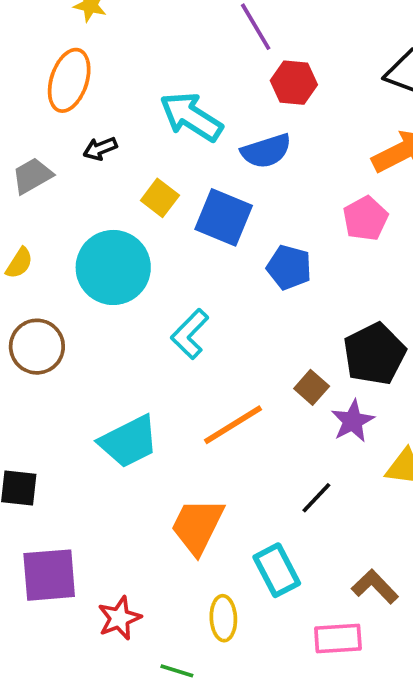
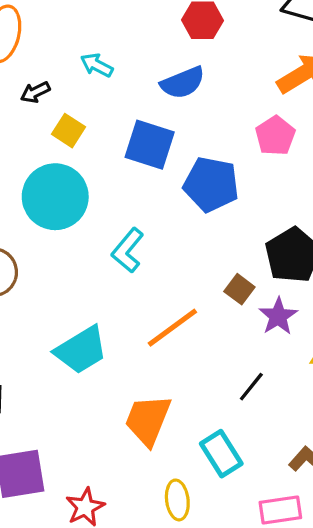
cyan arrow: (191, 117) -> (97, 65), moved, size x0.6
yellow square: (160, 198) -> (68, 131), moved
blue pentagon: (289, 267) -> (211, 184), size x1.4

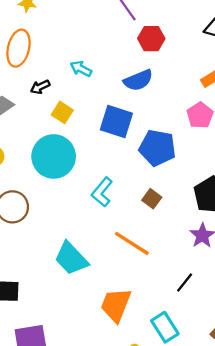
brown square: (239, 289) -> (152, 199), moved
orange line: (172, 328) -> (132, 243), turned 69
cyan trapezoid: (81, 350) -> (71, 258), turned 78

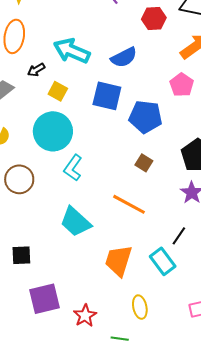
red hexagon: (151, 39) -> (154, 19), moved
cyan arrow: (81, 69) -> (72, 51), size x1.8
cyan L-shape: (102, 192) -> (73, 168), moved
cyan rectangle: (165, 327) -> (163, 261), moved

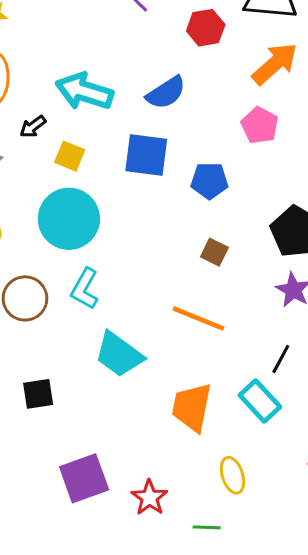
blue pentagon: (146, 117) -> (209, 181), size x0.7
cyan L-shape: (73, 168) -> (85, 289), moved
black square: (21, 255) -> (38, 394), moved

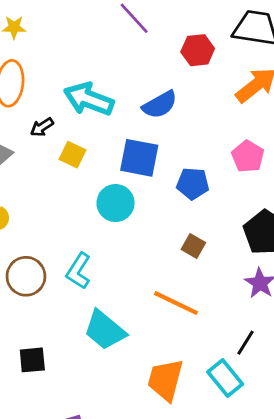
pink pentagon: (260, 125) -> (248, 156), moved
cyan circle: (69, 219) -> (116, 203), moved, size x0.7

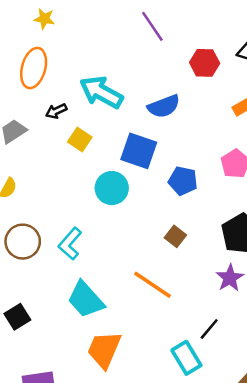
black square: (32, 360) -> (17, 317), turned -35
orange trapezoid: (165, 380) -> (104, 350), moved

